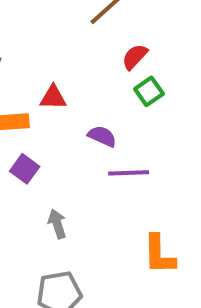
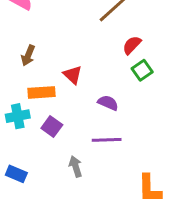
red triangle: (53, 97) -> (73, 75), turned 42
purple line: (129, 173) -> (107, 140), moved

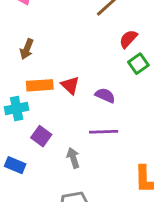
red triangle: (73, 75) -> (70, 85), moved
purple square: (52, 127) -> (41, 136), moved

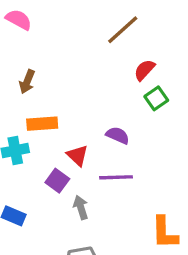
red triangle: (70, 85) -> (77, 155), moved
purple square: (41, 136) -> (57, 181), moved

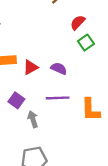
red triangle: (77, 155) -> (31, 67), moved, turned 49
orange L-shape: (165, 233) -> (91, 110), moved

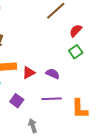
red semicircle: (78, 23) -> (76, 31), moved
gray arrow: (33, 119) -> (33, 126), moved

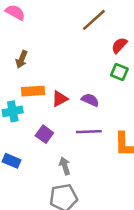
green square: (76, 52) -> (119, 72), turned -32

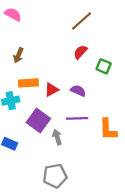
red semicircle: (119, 45) -> (80, 52), moved
purple square: (44, 134) -> (38, 121), size x1.5
gray arrow: (65, 166) -> (57, 137), moved

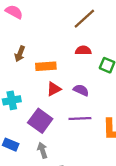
red semicircle: (80, 52) -> (83, 50), turned 48
orange rectangle: (28, 83) -> (46, 66), moved
gray arrow: (57, 137) -> (42, 150), moved

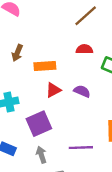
purple line: (80, 118) -> (81, 148), moved
purple square: (40, 121) -> (39, 124), turned 30

